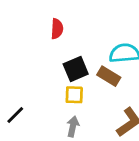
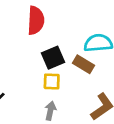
red semicircle: (57, 29) -> (36, 20), size x1.5

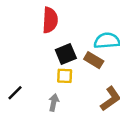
gray arrow: (50, 111) -> (54, 102), moved

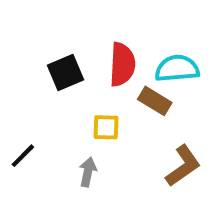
red semicircle: (50, 20) -> (122, 64), moved
black square: (66, 54) -> (65, 73), moved

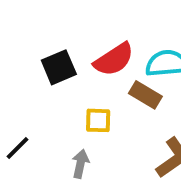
red semicircle: (122, 64) -> (114, 59), turned 54

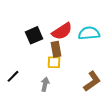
brown rectangle: (145, 95) -> (56, 49), moved, turned 49

